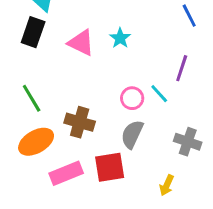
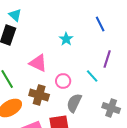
blue line: (189, 16) -> (100, 24), moved
pink triangle: (81, 43) -> (38, 63), moved
pink circle: (132, 98) -> (63, 81), moved

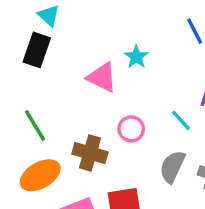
pink triangle: (38, 63) -> (102, 77), moved
gray semicircle: (74, 103) -> (172, 167), moved

